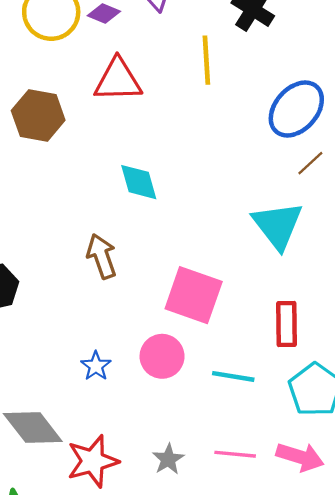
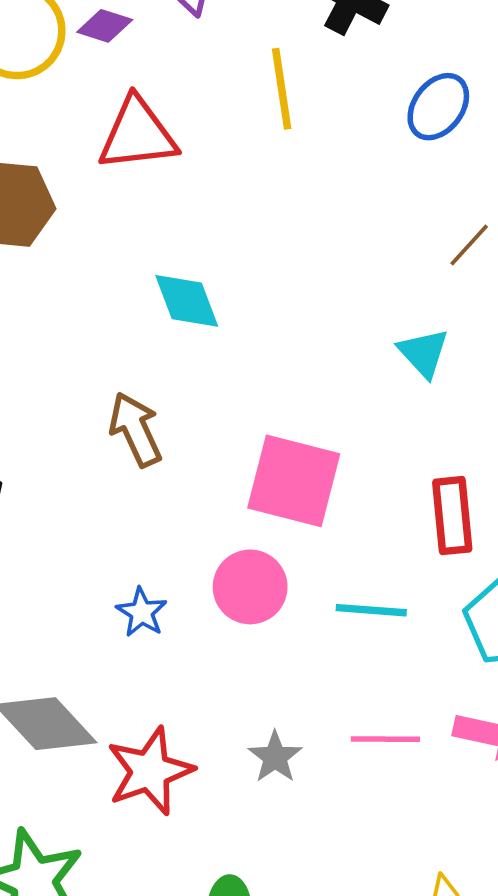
blue ellipse: (296, 109) -> (438, 107), moved, size x0.7
cyan triangle: (278, 225) -> (423, 353), size x0.6

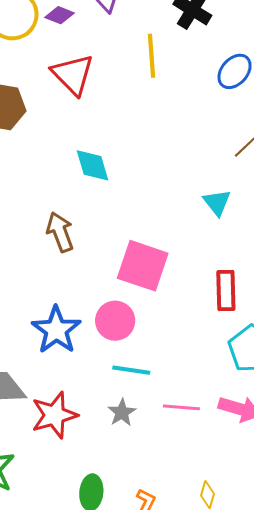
red triangle: (138, 134) -> (73, 74), turned 48
cyan line: (371, 610) -> (131, 370), moved
blue star: (142, 612) -> (56, 330), size x1.8

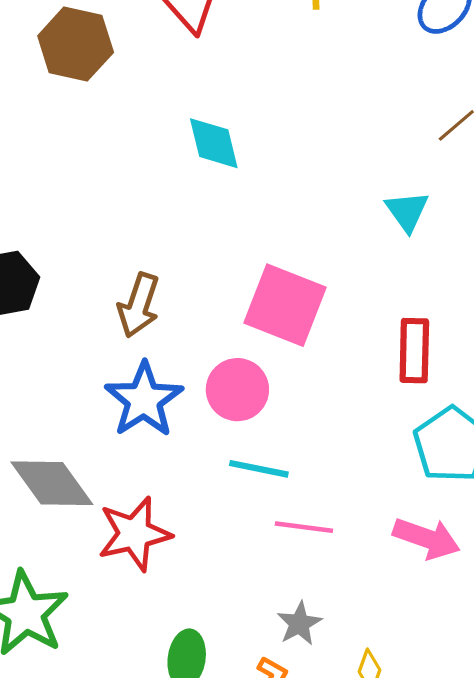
brown arrow: (60, 232) -> (139, 305), moved, turned -144
pink line: (181, 407) -> (304, 527), moved
gray star: (122, 413) -> (299, 624), moved

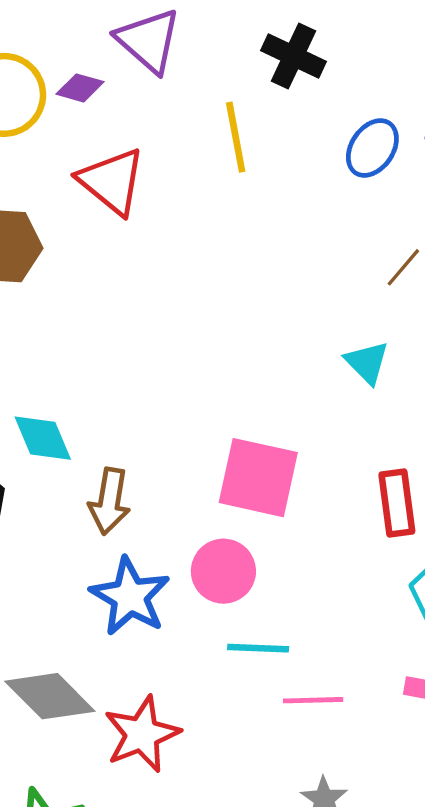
cyan diamond: (214, 143) -> (43, 438), moved

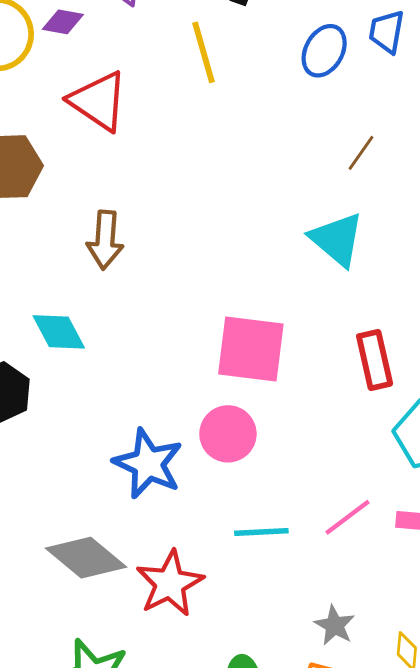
cyan triangle: (367, 363) -> (337, 239), size x1.4
brown arrow: (109, 501) -> (105, 240), moved
cyan line: (258, 648) -> (261, 532), moved
pink line: (313, 700) -> (347, 517), moved, turned -30

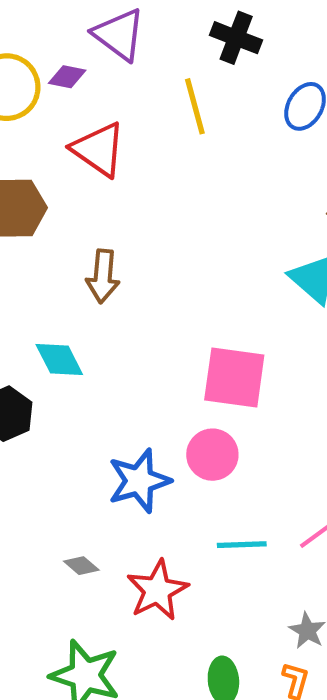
blue star: (148, 464) -> (139, 481), turned 30
gray diamond: (86, 558) -> (81, 566), size x0.5

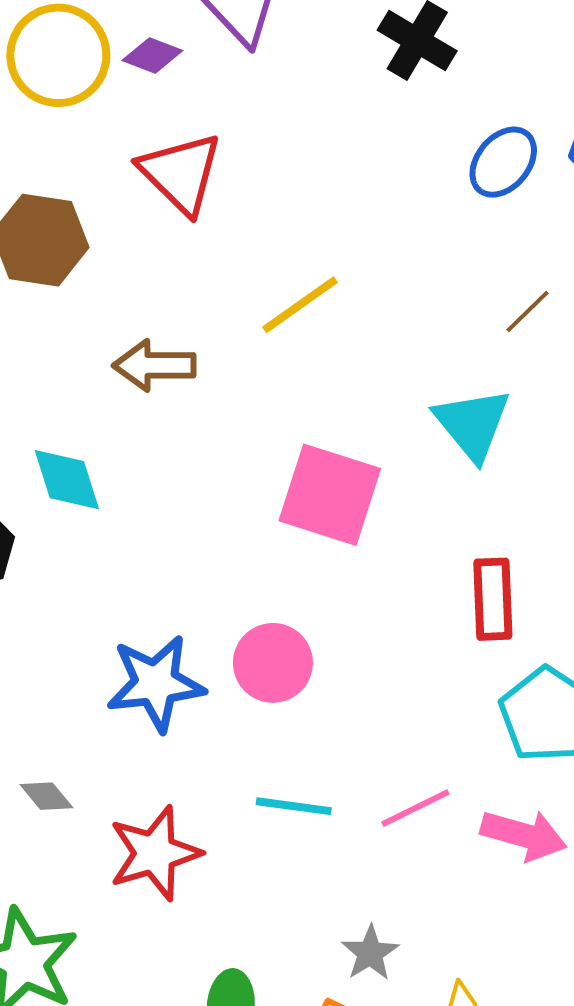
yellow line: (195, 106) -> (300, 305), moved, turned 60
brown arrow: (103, 276) -> (154, 365), turned 75
pink square: (234, 378) -> (330, 495), moved

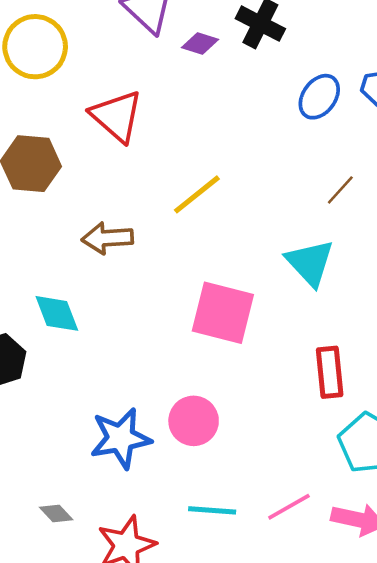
purple diamond: (152, 55) -> (200, 43), moved

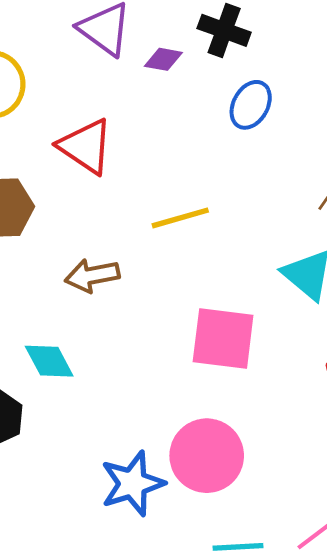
blue ellipse: (319, 97) -> (251, 105), moved
yellow line: (197, 194) -> (180, 218), turned 30
pink circle: (194, 421) -> (207, 456), size x1.4

